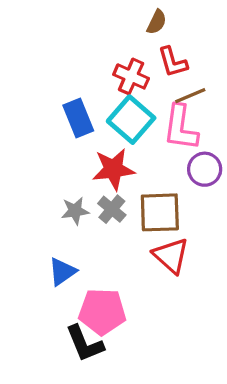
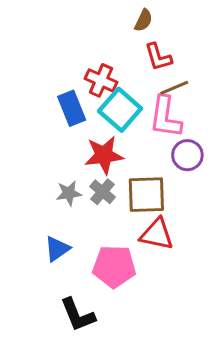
red cross: (131, 76) -> (101, 80), moved
red triangle: (171, 256) -> (157, 234), turned -30
pink pentagon: (102, 312) -> (114, 266), moved

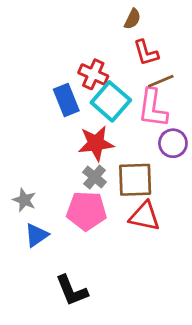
gray star: (69, 193) -> (24, 200), moved, turned 30
blue triangle: (57, 249) -> (36, 235), moved
pink pentagon: (114, 266) -> (86, 211), moved

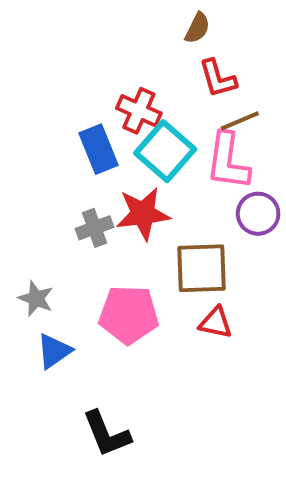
gray cross: (95, 177) -> (94, 228), moved, turned 30
red triangle: (145, 216) -> (216, 323), size x0.7

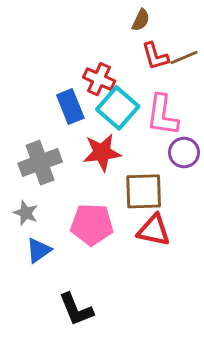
brown line: (240, 121) -> (184, 57), moved
gray cross: (94, 228) -> (40, 163), moved, size x1.6
red triangle: (216, 323) -> (154, 230), size x1.4

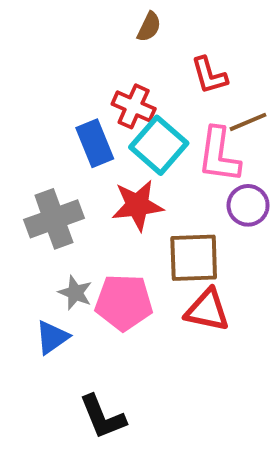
brown semicircle: (141, 20) -> (149, 27), moved
brown line: (184, 57) -> (248, 122), moved
gray star: (26, 213) -> (75, 293), moved

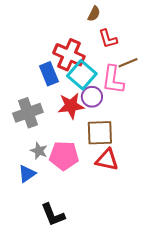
brown semicircle: (149, 27) -> (94, 14), moved
red cross: (134, 106) -> (69, 55), size x1.4
purple circle: (248, 205) -> (92, 97), moved

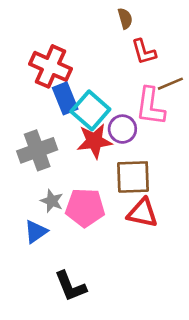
brown semicircle: (94, 14) -> (125, 18), turned -42
red cross: (69, 55) -> (50, 66), moved
cyan square: (82, 75) -> (90, 110), moved

